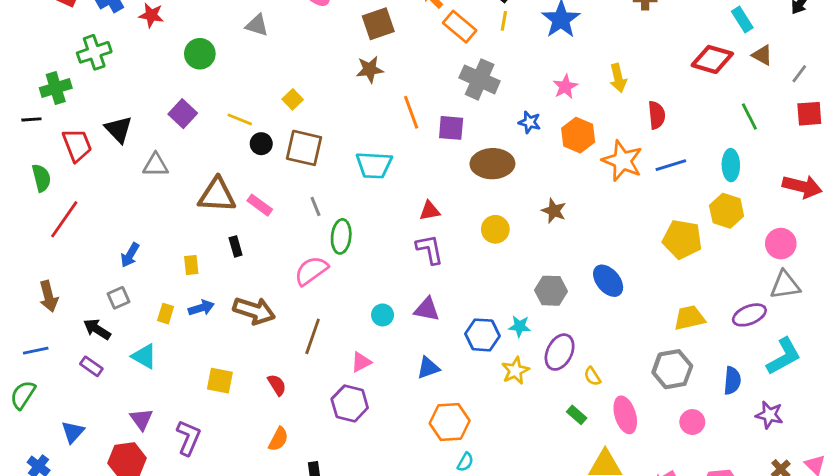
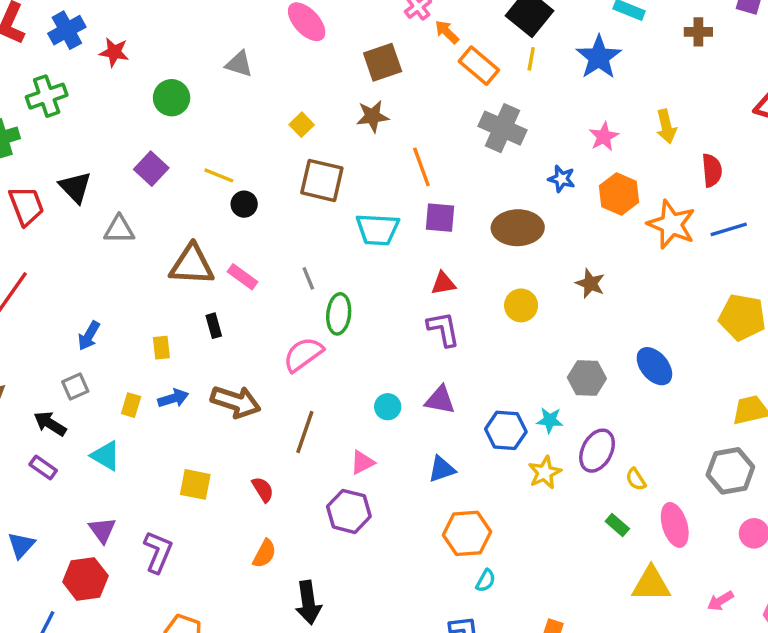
yellow square: (293, 99) -> (302, 125), moved
purple square: (451, 128) -> (440, 218), moved
brown square: (304, 148) -> (322, 180), moved

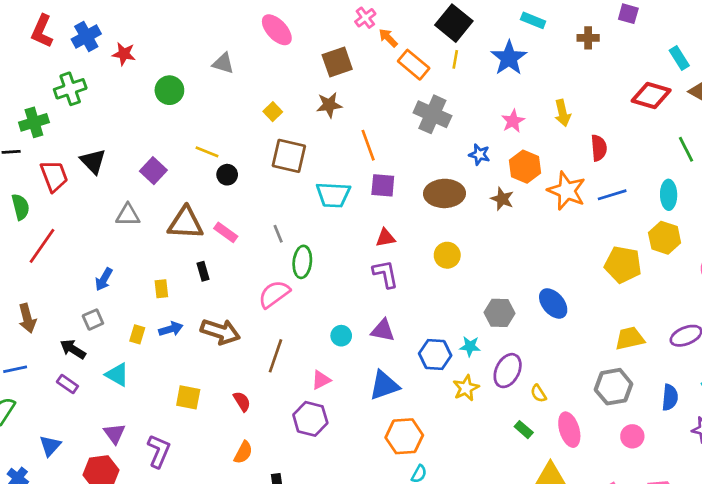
purple square: (151, 169) -> (153, 171), moved
gray triangle: (119, 229) -> (128, 215), moved
brown star: (590, 283) -> (502, 199), moved
blue triangle: (442, 469) -> (384, 385), size x1.4

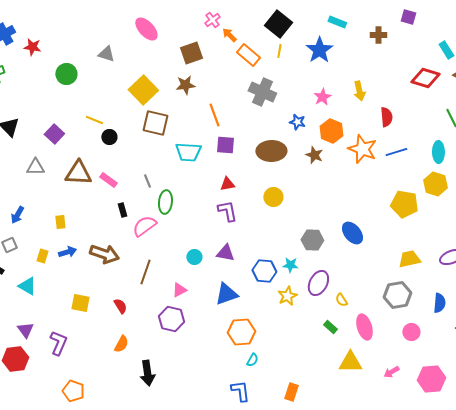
yellow square: (273, 112) -> (143, 90), size x2.0
black rectangle: (203, 271) -> (122, 210), moved

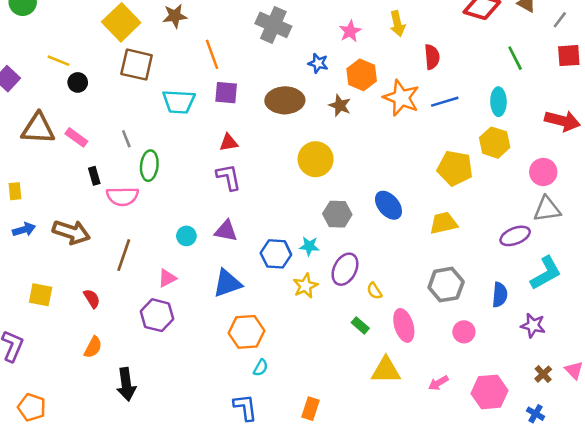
yellow circle: (273, 197) -> (316, 159), moved, size x1.4
pink semicircle: (144, 226) -> (122, 196), turned -145
yellow trapezoid: (409, 259) -> (443, 223), moved

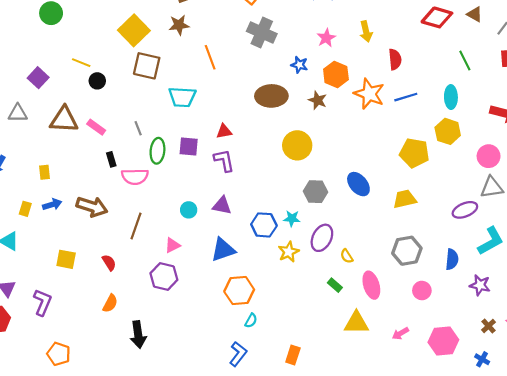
purple square: (226, 93) -> (189, 146), moved
blue L-shape: (245, 407) -> (238, 354), turned 45

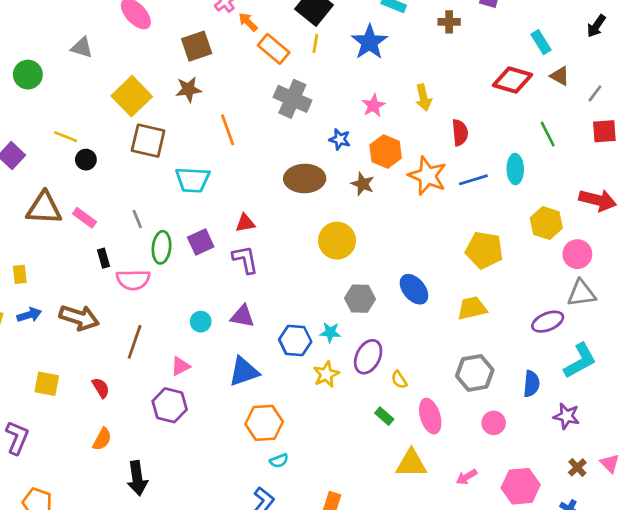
cyan ellipse: (451, 97) -> (515, 169), moved
yellow hexagon: (448, 131) -> (546, 223), moved
purple square: (189, 146) -> (201, 242), turned -30
cyan semicircle: (251, 321) -> (279, 461), turned 40

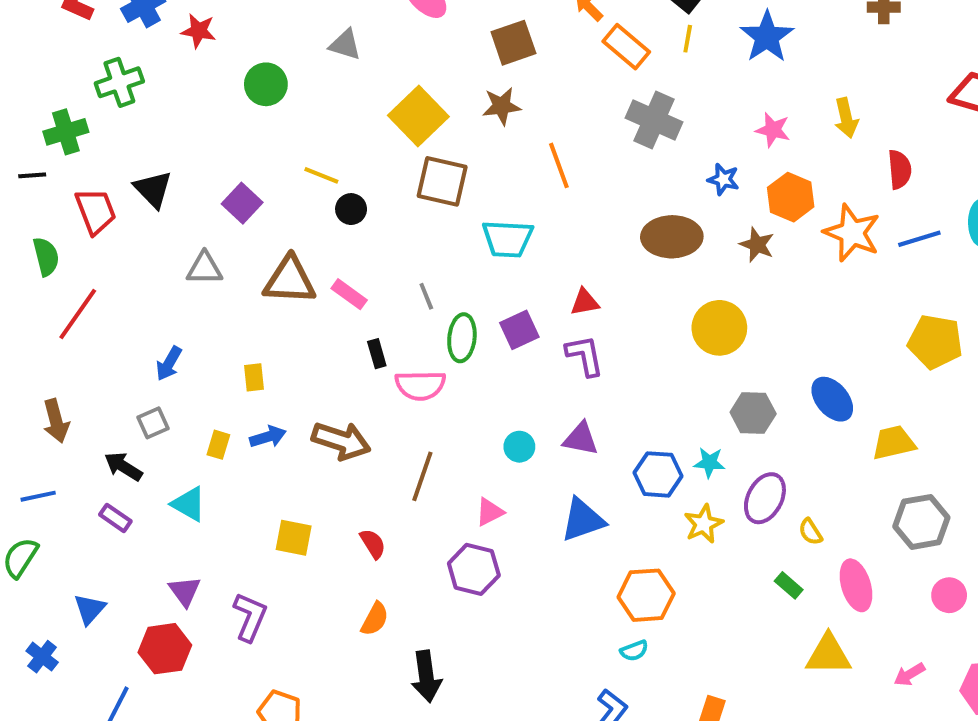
pink star: (373, 106) -> (773, 130), turned -30
yellow trapezoid: (472, 308) -> (894, 443), moved
orange hexagon: (264, 423) -> (646, 595), moved

